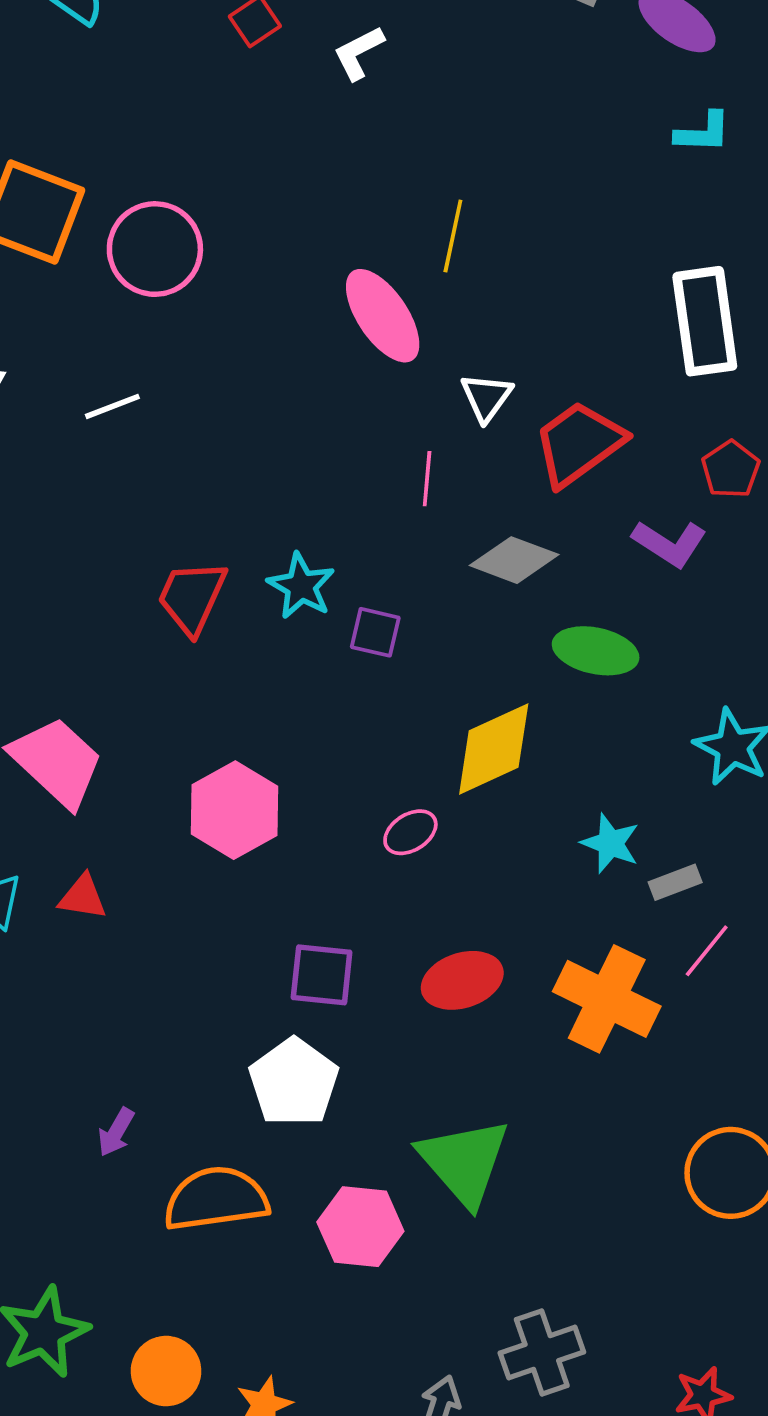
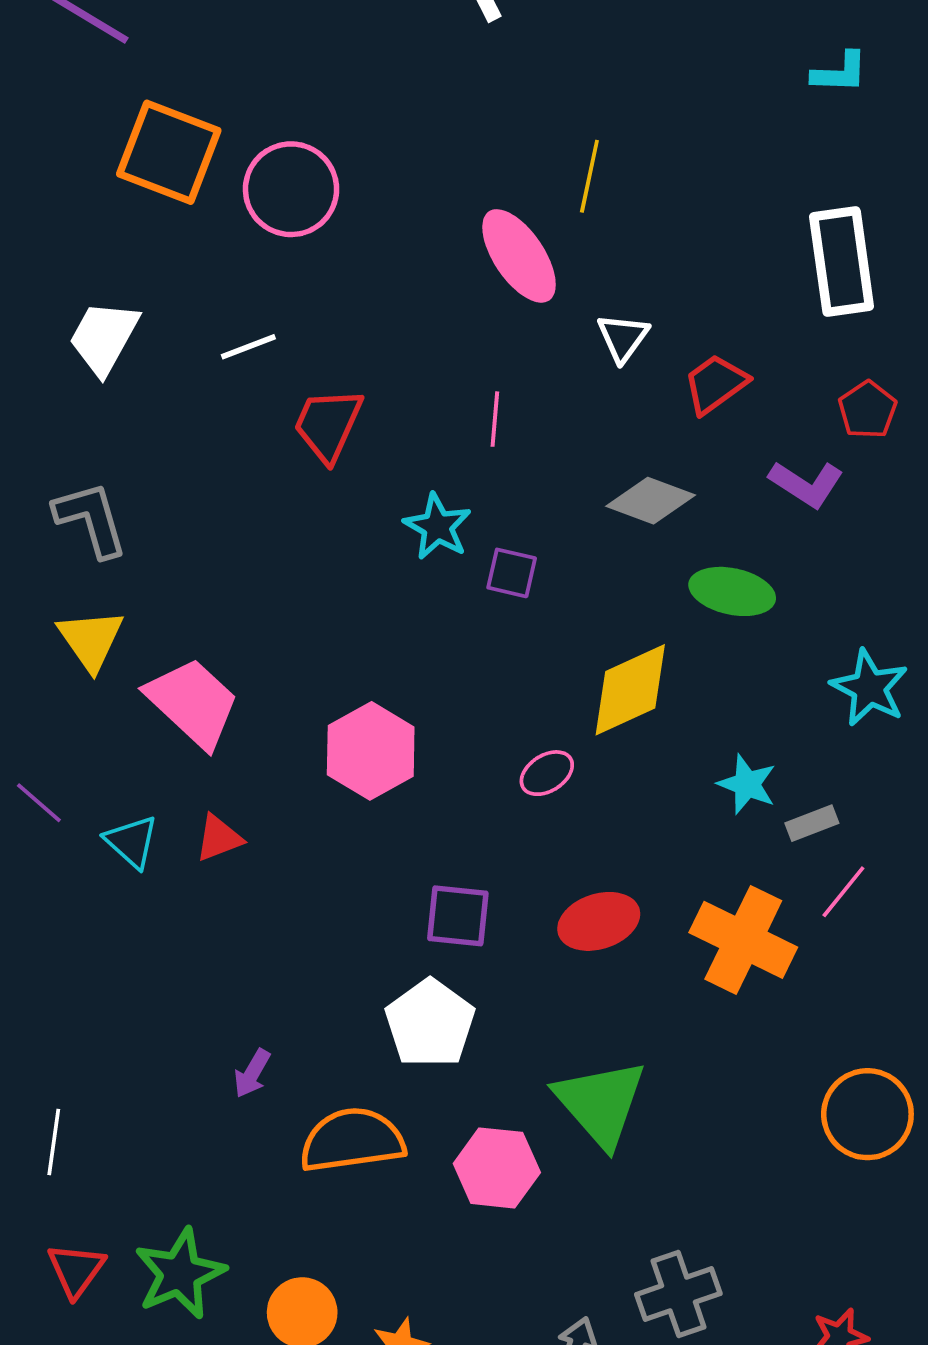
red trapezoid: (579, 443) -> (715, 384), size x0.7
pink line: (427, 479) -> (495, 419), moved
red trapezoid: (192, 597) -> (328, 425), moved
red triangle: (83, 897) -> (219, 838), turned -30

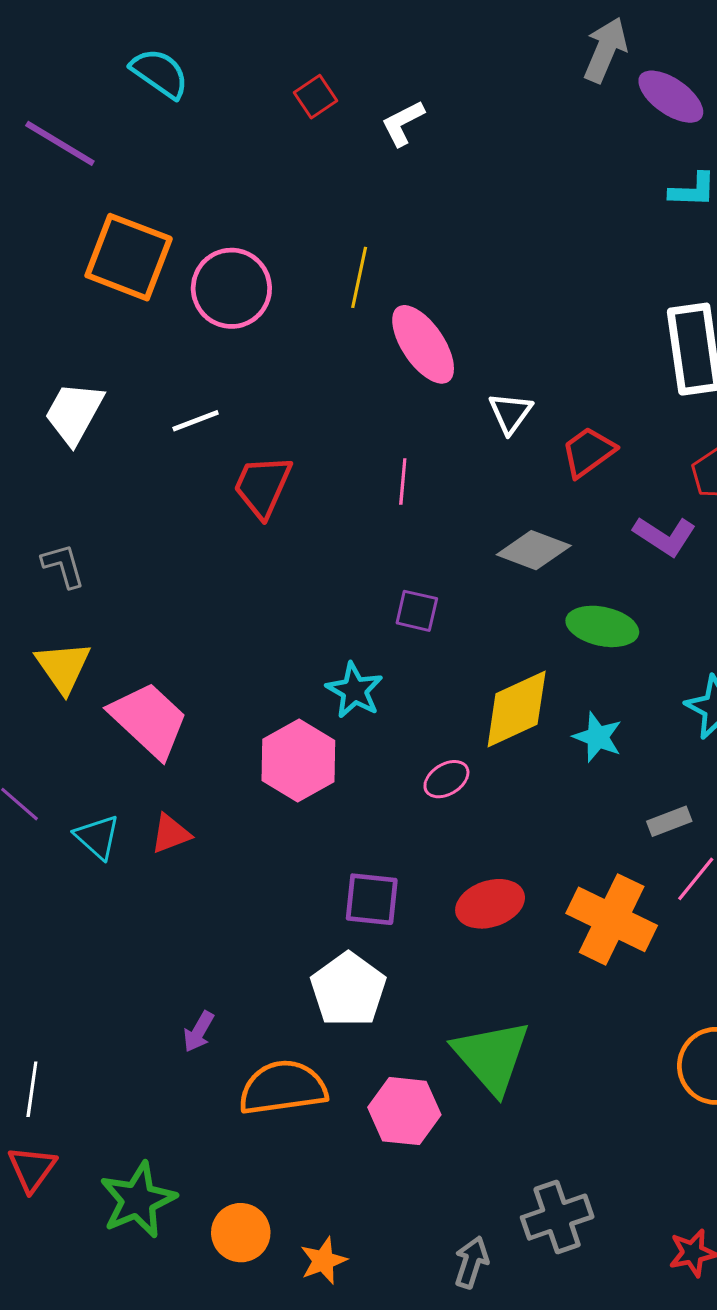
yellow line: (589, 176) -> (359, 277), moved
gray L-shape: (91, 519) -> (63, 566), size x0.7
cyan star: (437, 527) -> (355, 690), moved
cyan star: (747, 784) -> (598, 737), moved
red triangle: (76, 1270) -> (32, 1169), moved

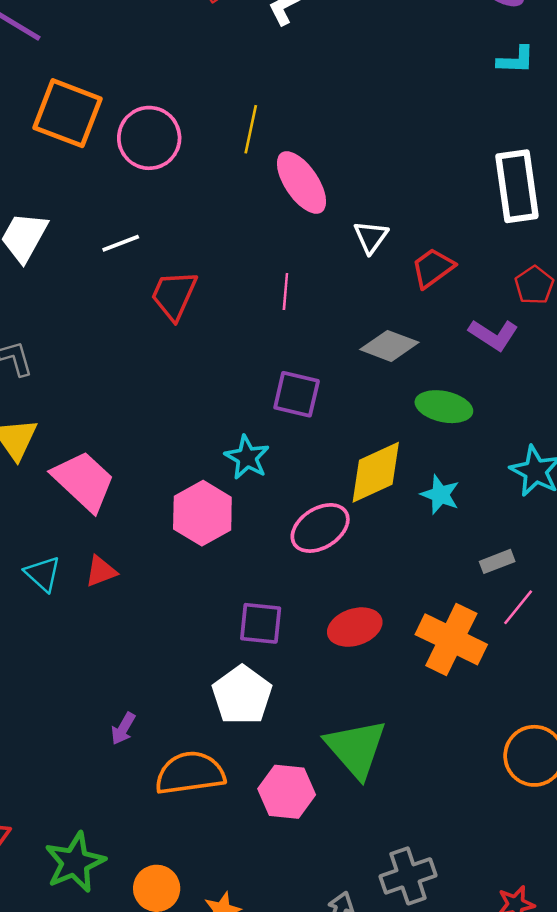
purple square: (417, 611) -> (297, 394), size x1.4
pink ellipse: (446, 779) -> (320, 528), size x1.6

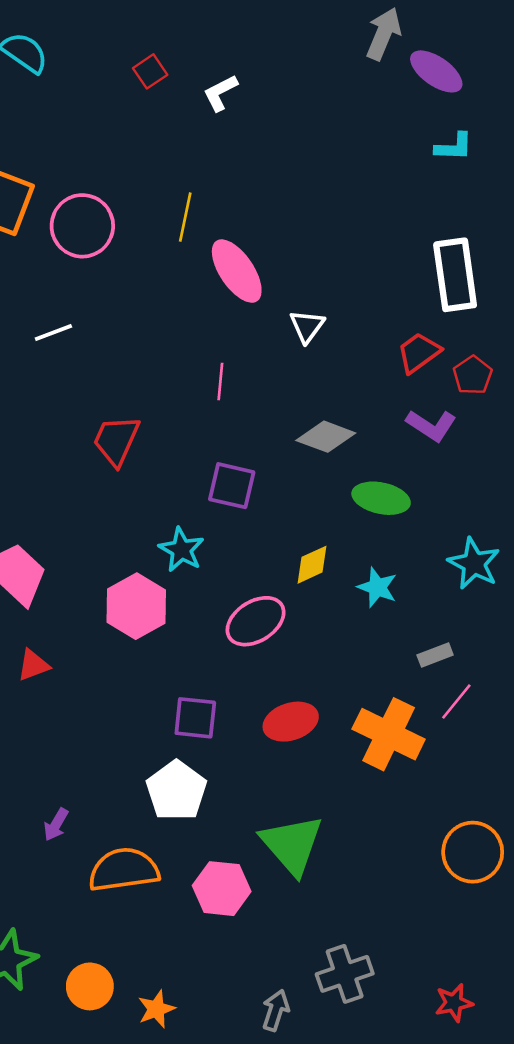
red trapezoid: (433, 268) -> (419, 353), moved
red trapezoid: (174, 295) -> (116, 440), moved
yellow diamond: (376, 472) -> (312, 565), size x0.6

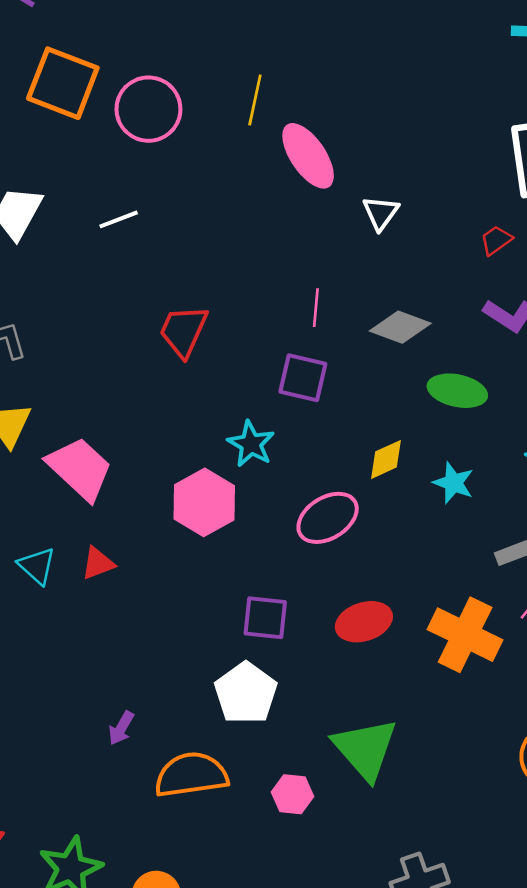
red trapezoid: (419, 353) -> (496, 240), size x0.7
pink line: (220, 381) -> (316, 308), moved
pink hexagon: (222, 889) -> (293, 794), size x0.7

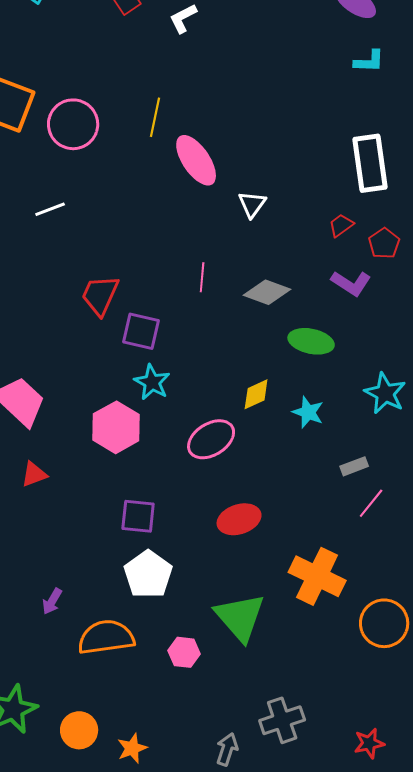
purple square: (303, 378) -> (141, 331), moved
purple square: (265, 618) -> (138, 516), moved
orange cross: (465, 635) -> (317, 576), moved

